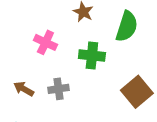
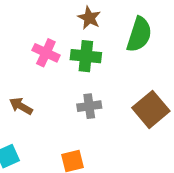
green cross: (92, 55) -> (86, 56), moved
gray cross: (59, 89) -> (89, 106), moved

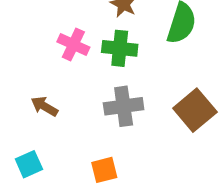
gray cross: (89, 106) -> (124, 106), size x1.4

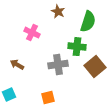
green cross: (120, 48) -> (77, 47), moved

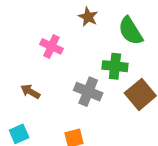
green semicircle: (88, 22) -> (130, 31), turned 130
gray cross: (58, 65) -> (88, 92), turned 30

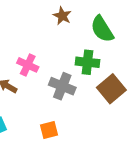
pink cross: (51, 46) -> (28, 65), moved

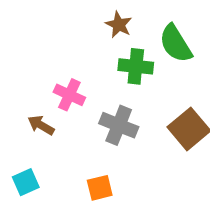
green cross: (87, 62) -> (136, 66), moved

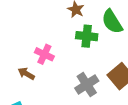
gray cross: (119, 125) -> (87, 85), moved, turned 35

